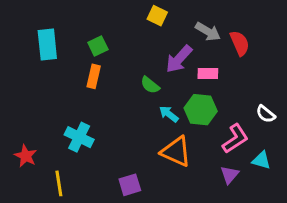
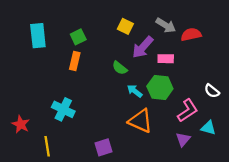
yellow square: (157, 16) -> (125, 26), moved
red semicircle: (240, 43) -> (191, 35), turned -78

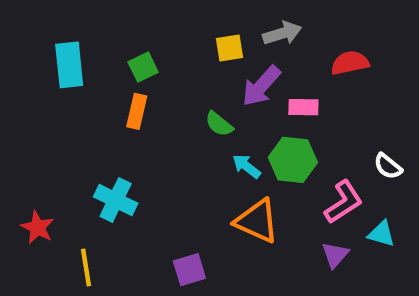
gray arrow: (166, 25) -> (282, 33), moved, turned -48
yellow square: (125, 26) -> (230, 48), turned -35

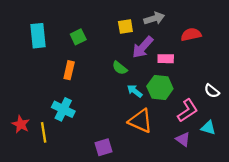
orange rectangle: (137, 111) -> (69, 70), moved
purple triangle: (335, 255) -> (183, 139), turned -35
yellow line: (86, 268) -> (44, 132), moved

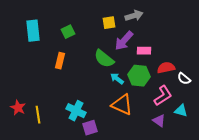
red semicircle: (191, 35) -> (166, 68), moved
green semicircle: (120, 68) -> (104, 59), size x1.5
cyan cross: (63, 109) -> (76, 111), moved

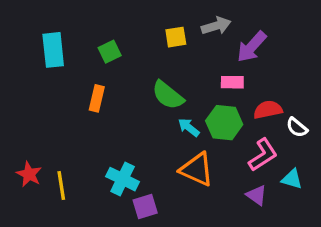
purple arrow: (124, 41) -> (252, 47), moved

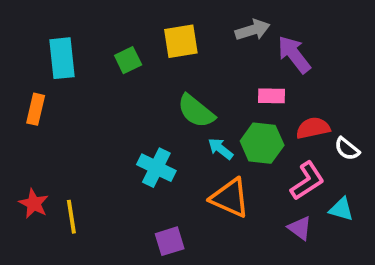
yellow square: (176, 37) -> (181, 41), moved, size x1.4
purple arrow: (252, 47) -> (294, 54), turned 100
orange rectangle: (97, 98) -> (36, 109), moved
cyan cross: (123, 179) -> (156, 168), moved

